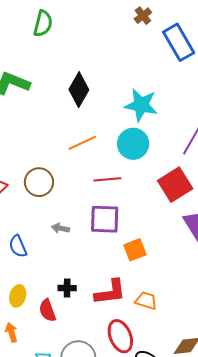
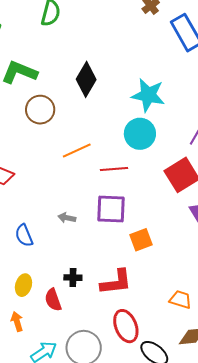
orange line: (82, 143) -> (77, 151), moved
brown circle: (39, 182) -> (40, 110), moved
orange trapezoid: (146, 301) -> (180, 300), moved

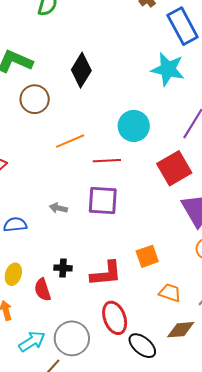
cyan star: (148, 95) -> (168, 69), moved
blue semicircle: (24, 235) -> (15, 225), turned 105
orange square: (141, 240) -> (147, 256), moved

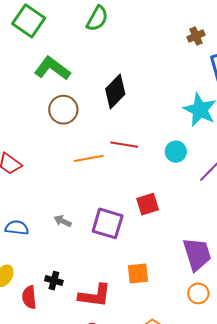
cyan circle: (134, 126) -> (176, 152), moved, size x0.7
red line: (107, 161) -> (124, 145), moved
red square: (174, 168) -> (148, 204), moved, size x0.7
orange square: (147, 256) -> (138, 274), moved

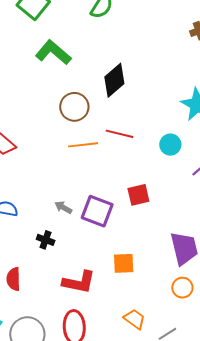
brown circle: (63, 110) -> (74, 107), moved
gray arrow: (63, 221) -> (63, 207), moved
black cross: (54, 281) -> (46, 240), moved

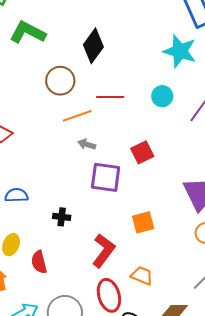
gray arrow: (63, 207) -> (87, 144), moved
red L-shape: (79, 282) -> (104, 251), turned -52
orange trapezoid: (134, 319) -> (142, 276), moved

